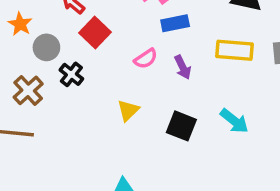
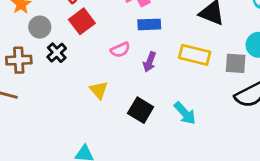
purple arrow: (183, 67) -> (150, 62), turned 36
brown cross: (28, 90) -> (19, 60), turned 30
yellow triangle: (128, 110) -> (99, 90), turned -36

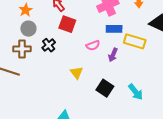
red square: (82, 21) -> (67, 24), turned -36
gray circle: (40, 27) -> (28, 29), moved
yellow rectangle: (195, 55) -> (135, 41), moved

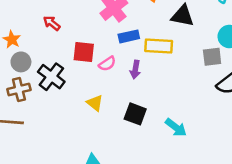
red square: (67, 24) -> (84, 52), moved
black cross: (49, 45) -> (51, 77), size x1.5
cyan arrow: (136, 92) -> (176, 127), moved

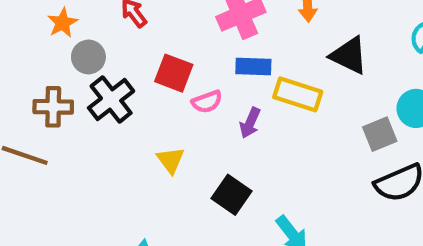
gray square: (212, 57) -> (380, 134), turned -30
gray circle: (21, 62) -> (88, 57), moved

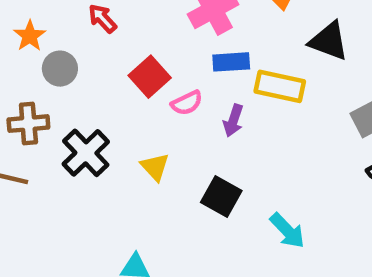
red square: (174, 73) -> (150, 77), turned 33
black cross: (111, 99) -> (86, 153), moved

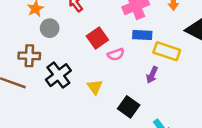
purple arrow: (233, 121) -> (152, 75), moved

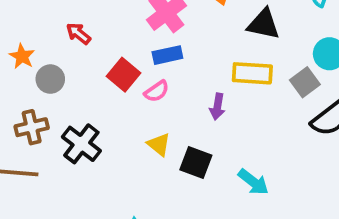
blue rectangle: (142, 35) -> (167, 55), moved
yellow rectangle: (167, 51) -> (252, 73), moved
yellow triangle: (95, 87) -> (159, 144), moved

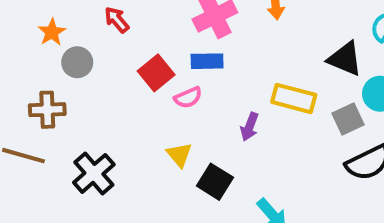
black triangle: (264, 24) -> (345, 59), moved
black cross: (81, 144) -> (94, 173), moved

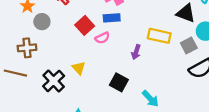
yellow triangle: (179, 155) -> (79, 68), moved

